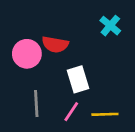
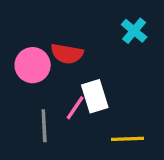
pink line: (71, 112) -> (75, 108), moved

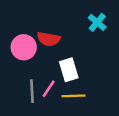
pink line: (75, 108) -> (49, 89), moved
yellow line: (128, 139) -> (73, 96), moved

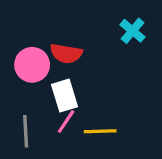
white rectangle: (69, 70) -> (64, 96), moved
gray line: (32, 91) -> (26, 131), moved

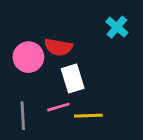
white rectangle: (64, 96) -> (73, 78), moved
pink line: (66, 122) -> (58, 107), turned 40

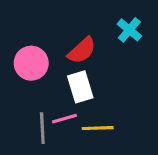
red semicircle: (58, 47) -> (82, 50), moved, turned -52
gray line: (23, 116) -> (42, 128), moved

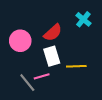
gray line: (42, 128) -> (27, 83), turned -36
yellow line: (98, 128) -> (76, 66), moved

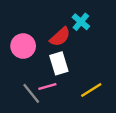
cyan cross: (83, 19) -> (81, 22), moved
yellow line: (76, 66) -> (91, 90), moved, turned -30

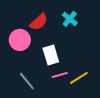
red semicircle: (60, 37) -> (39, 22), moved
pink line: (47, 86) -> (60, 75), moved

